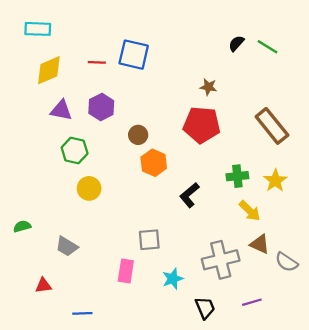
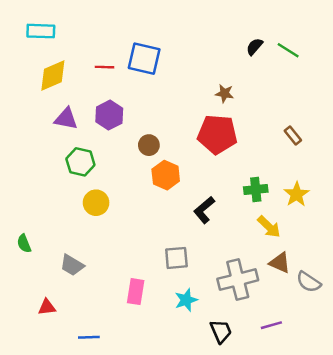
brown rectangle: (272, 126) -> (293, 135), size x0.5
green semicircle: (22, 226) -> (24, 244), turned -96
gray square: (149, 240) -> (176, 258), moved

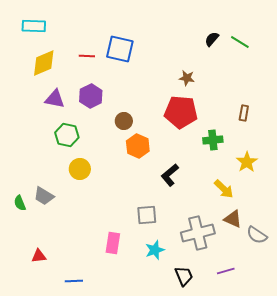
brown rectangle: (293, 135) -> (244, 113), turned 49
green cross: (256, 190) -> (213, 140), moved
gray trapezoid: (72, 265) -> (44, 196), moved

